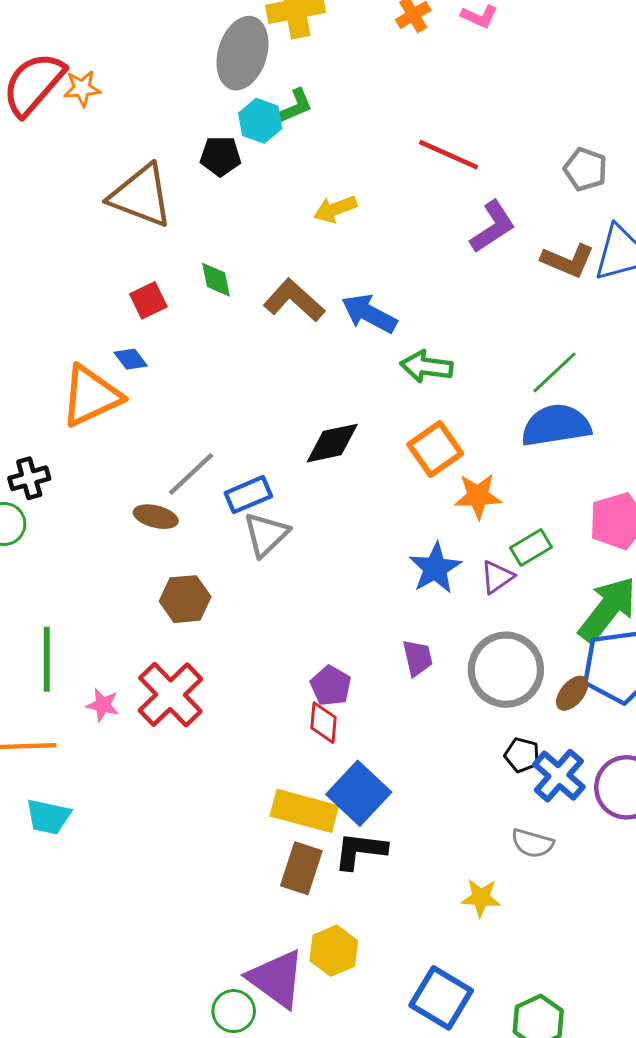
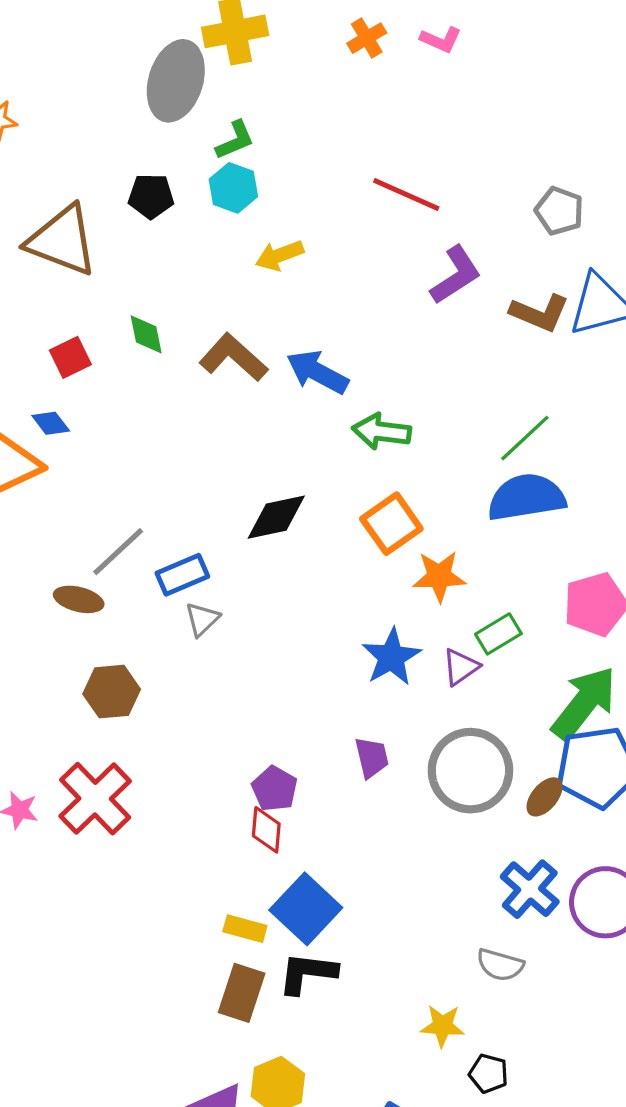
cyan hexagon: (260, 121) -> (233, 188), moved
gray triangle: (266, 534) -> (202, 619), size x0.7
black pentagon: (522, 755) -> (489, 1074), moved
yellow rectangle: (304, 811) -> (245, 929), size x0.6

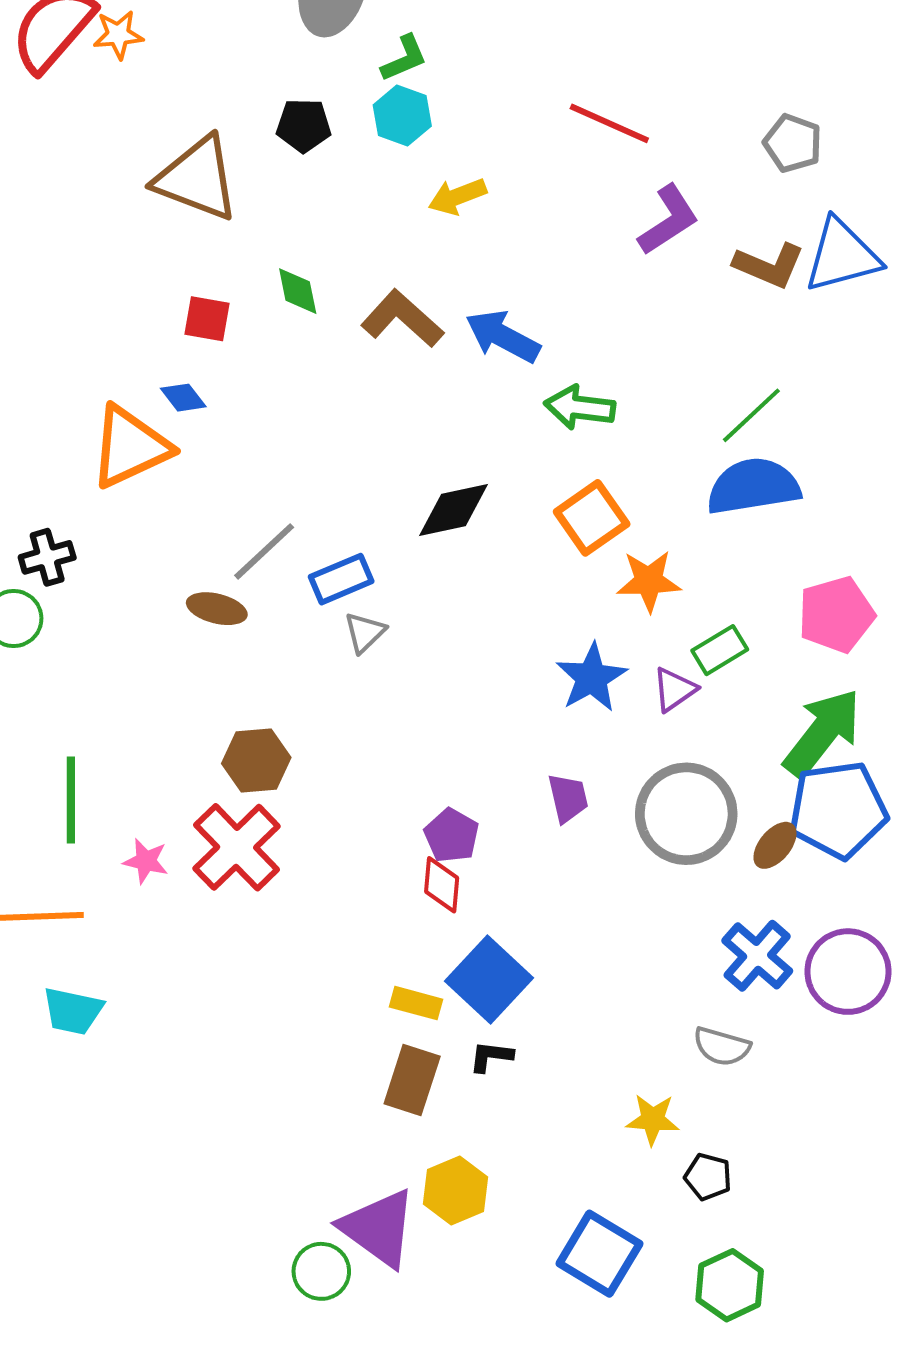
red square: (70, 357) -> (207, 319), turned 36
brown hexagon: (112, 692) -> (256, 761), moved
black L-shape: (307, 973) -> (491, 1056), size x0.6

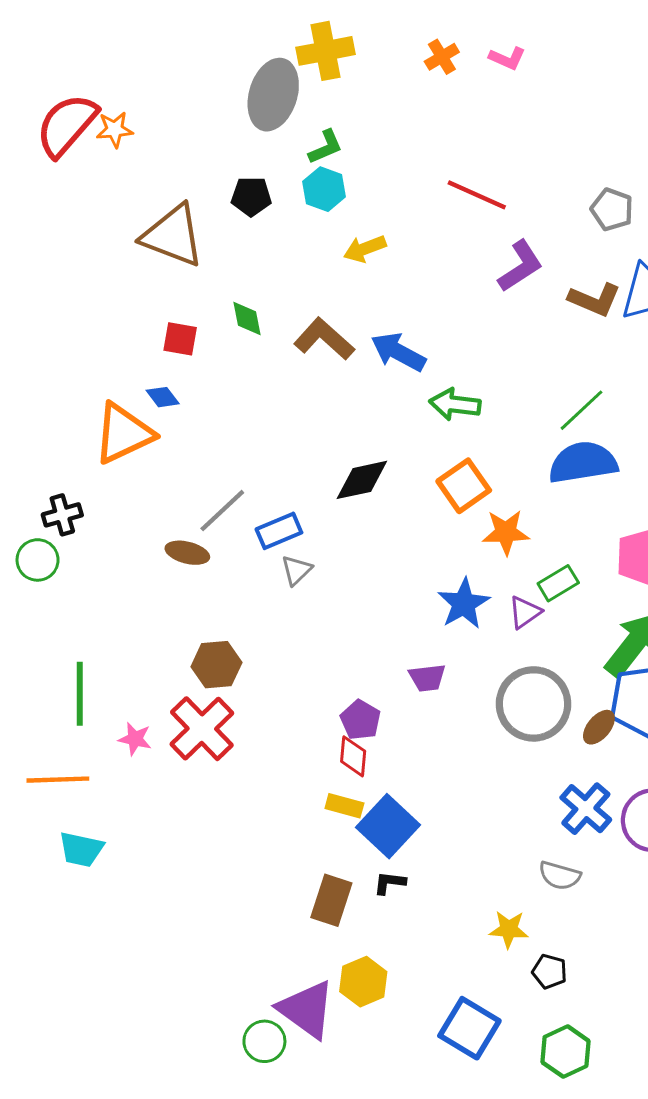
purple trapezoid: (568, 798) -> (427, 678), moved, turned 96
yellow rectangle: (416, 1003) -> (344, 806), moved

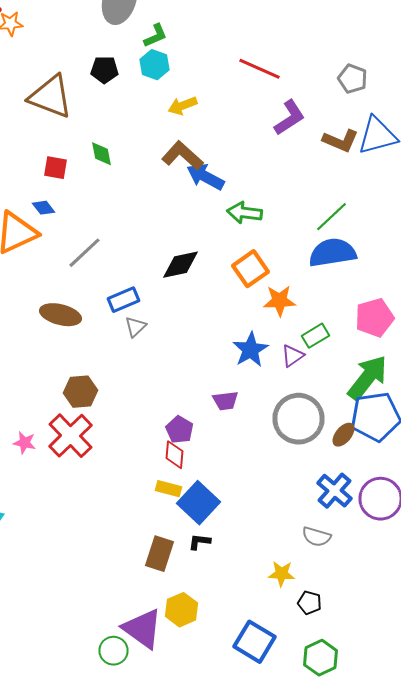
brown L-shape: (324, 339) -> (182, 156), moved
gray line: (222, 511) -> (84, 253), moved
brown ellipse: (187, 553) -> (60, 315), size x1.4

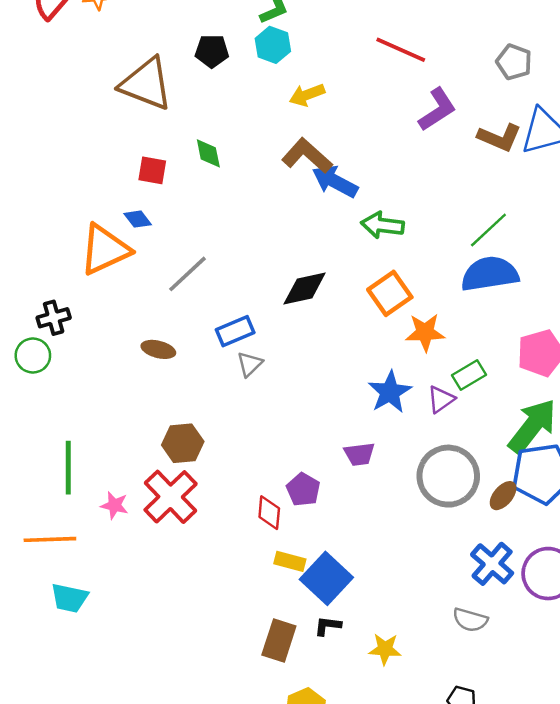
brown ellipse: (60, 315) -> (158, 349), size x0.7
red diamond: (174, 455) -> (269, 513), moved
yellow star: (282, 574) -> (385, 649), moved

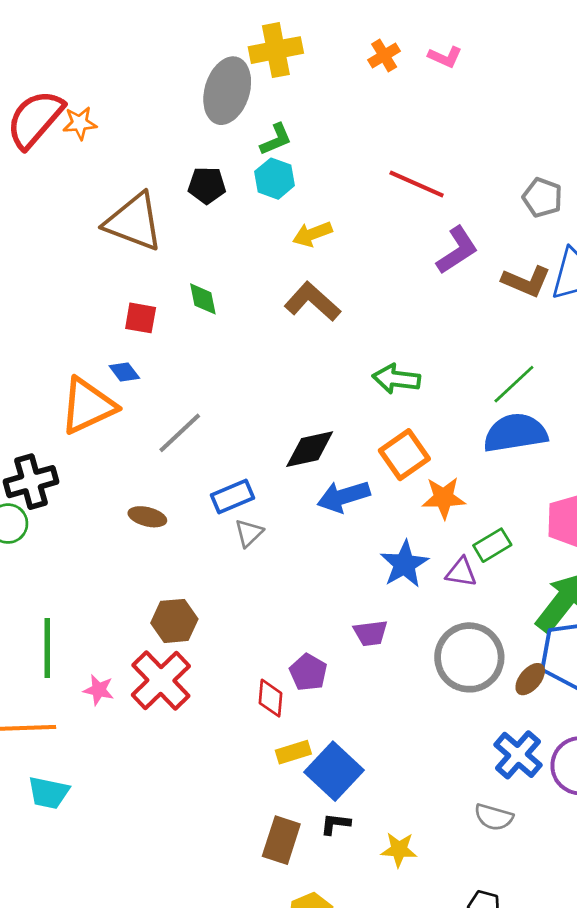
blue arrow: (335, 181) -> (344, 496), moved, turned -45
black cross: (54, 318) -> (31, 482), size x1.4
purple triangle: (441, 399) -> (461, 572), turned 44
yellow rectangle: (290, 561) -> (293, 752), turned -32

